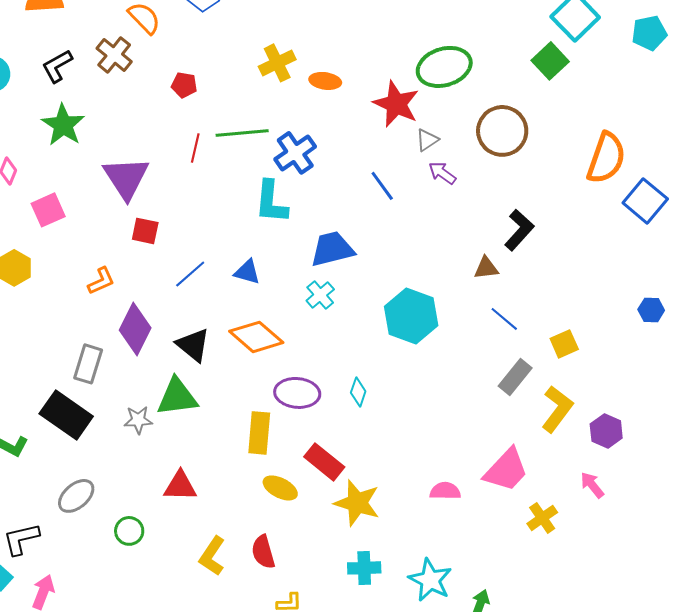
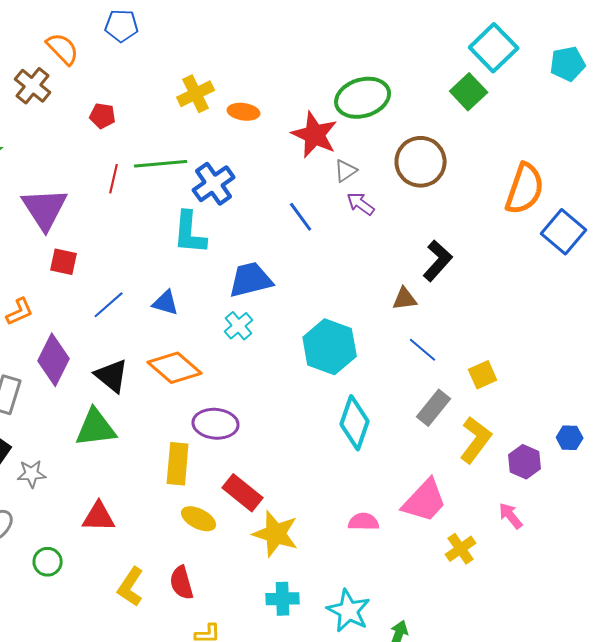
blue hexagon: (651, 310) -> (570, 438), moved
cyan diamond: (358, 392) -> (355, 423), moved, size x1.8
gray star: (138, 420) -> (32, 474), moved

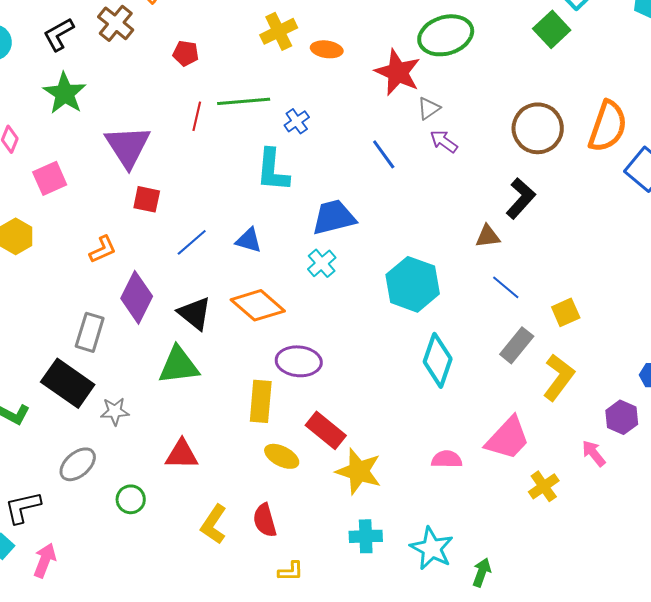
brown circle: (421, 162) -> (538, 128), moved
blue cross: (214, 184) -> (297, 121), size x0.6
purple hexagon: (525, 462) -> (622, 417), moved

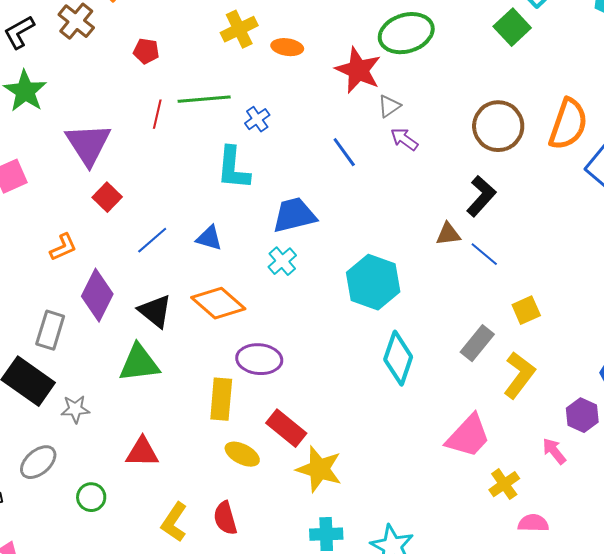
red square: (147, 199) -> (107, 197), turned 32
blue line: (506, 287) -> (484, 254), moved
pink semicircle: (447, 459) -> (533, 523), moved

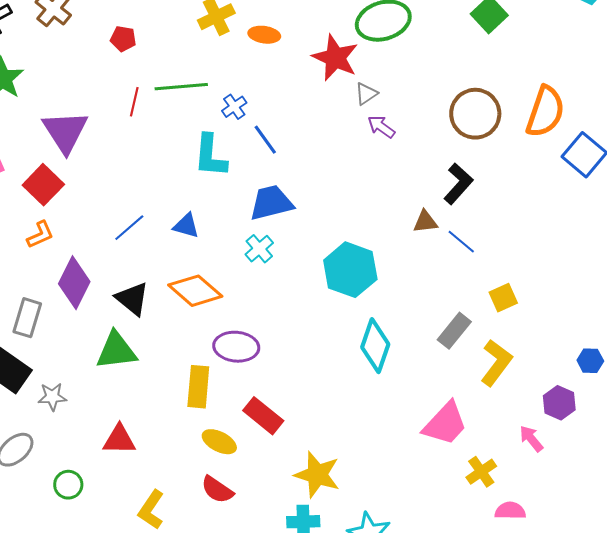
blue line: (344, 152) -> (265, 140), moved
red square: (107, 197) -> (43, 185), moved, size x1.4
yellow star: (319, 469) -> (317, 475), moved
red semicircle: (225, 518) -> (217, 490), moved, turned -40

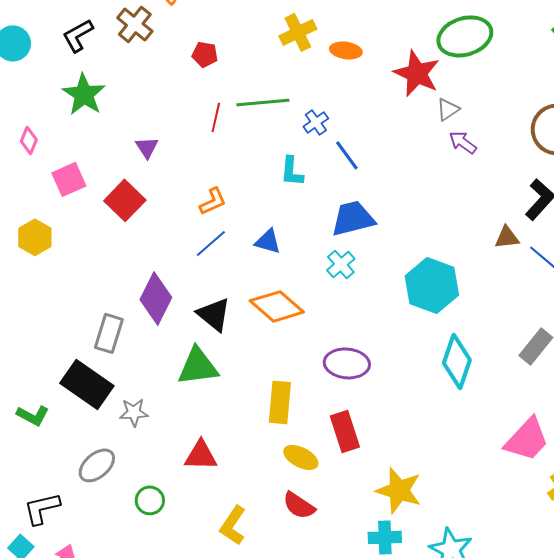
purple triangle: (65, 132) -> (147, 147), size x0.5
cyan L-shape: (210, 156) -> (292, 171), size x0.7
orange L-shape: (40, 235) -> (213, 201), moved
purple ellipse: (236, 347) -> (347, 363), moved
red rectangle: (263, 416) -> (345, 431), turned 33

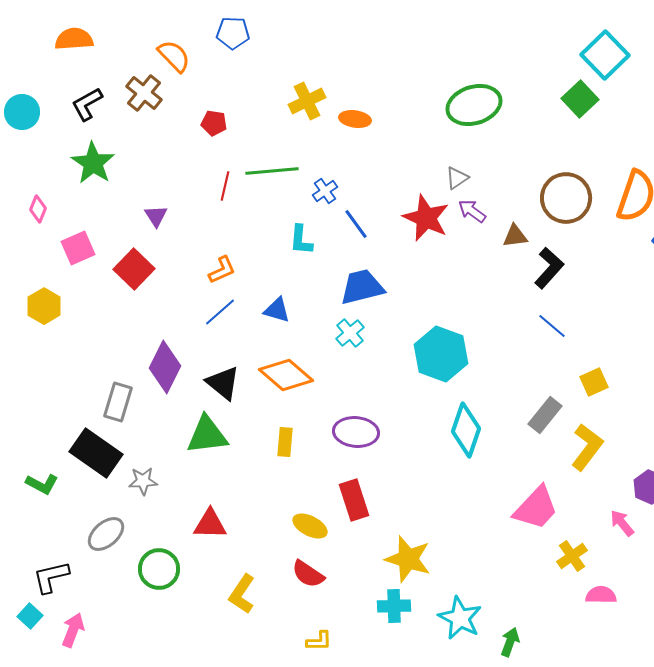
red star: (417, 73) -> (426, 218), moved
brown triangle: (507, 237) -> (515, 236), moved
yellow rectangle: (280, 402) -> (285, 442), moved, size x0.7
green circle: (150, 500) -> (159, 569), size x1.4

